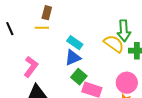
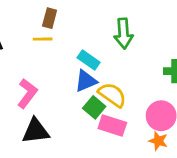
green arrow: (124, 31) -> (123, 33), moved
yellow semicircle: (114, 44) -> (112, 95), moved

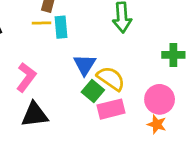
cyan rectangle: (89, 60) -> (61, 27), moved, turned 50
blue triangle: (86, 81) -> (85, 65), turned -35
pink rectangle: (112, 126) -> (111, 109), turned -32

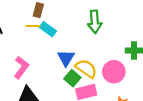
cyan rectangle: (61, 27) -> (48, 29), turned -49
pink circle: (160, 99) -> (114, 72), moved

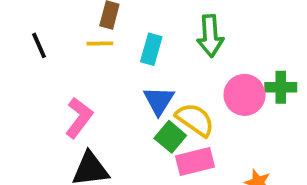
cyan rectangle: (48, 29) -> (151, 49), moved, turned 70
pink circle: (114, 72) -> (245, 95), moved

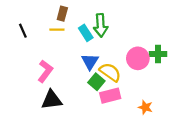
green arrow: (210, 36) -> (101, 25), moved
cyan rectangle: (151, 49) -> (86, 33), turned -49

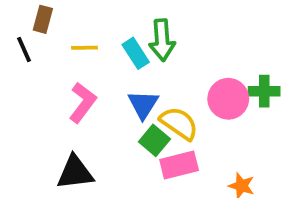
brown rectangle: (62, 14) -> (43, 19), moved
pink L-shape: (45, 71) -> (83, 103), moved

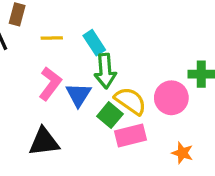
green arrow: (162, 40) -> (105, 71), moved
pink circle: (228, 99) -> (171, 98), moved
blue triangle: (143, 104) -> (78, 95), moved

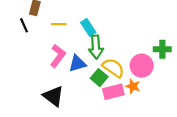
blue triangle: (78, 95) -> (77, 63), turned 42
black triangle: (44, 142) -> (53, 96), turned 45
orange star: (182, 153) -> (133, 86), moved

